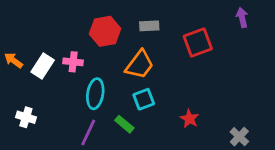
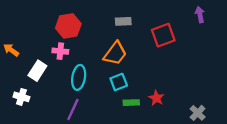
red hexagon: (105, 31) -> (68, 26), moved
white rectangle: (43, 66) -> (37, 71), moved
green rectangle: (124, 124) -> (131, 103), moved, turned -42

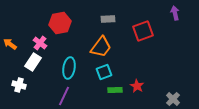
pink cross: (60, 51) -> (40, 43), moved, turned 32

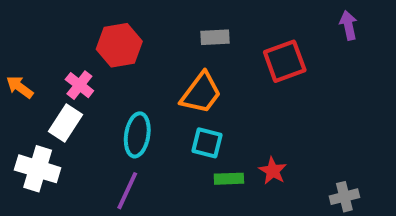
cyan square: (104, 72) -> (207, 143), turned 35
white cross: (19, 85) -> (38, 169), size x1.5
gray cross: (173, 99) -> (344, 197), turned 32

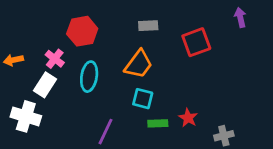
orange arrow: (20, 87) -> (13, 60), turned -48
cyan ellipse: (137, 135) -> (89, 77), moved
purple line: (127, 191) -> (106, 132), moved
gray cross: (344, 197) -> (224, 136), moved

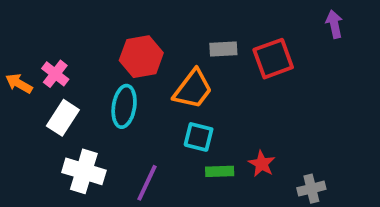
gray rectangle: (148, 26) -> (223, 49), moved
red hexagon: (82, 31) -> (141, 57), moved
pink cross: (55, 59) -> (55, 74), moved
orange arrow: (13, 60) -> (19, 83), turned 42
white cross: (26, 116) -> (84, 171), moved

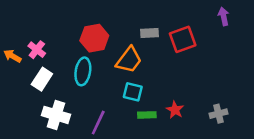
gray cross: (311, 189) -> (218, 114), moved

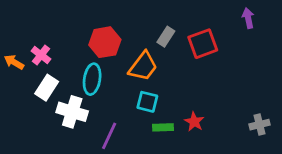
gray rectangle: (149, 33) -> (166, 37), turned -54
gray cross: (218, 114) -> (260, 125), moved
white cross: (56, 115) -> (72, 112), moved

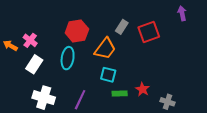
white cross: (72, 112) -> (44, 98), moved
gray cross: (260, 125) -> (167, 102), moved, turned 32

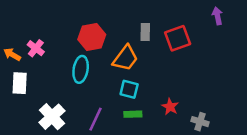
gray rectangle: (122, 27) -> (145, 32), turned -32
white rectangle: (34, 64) -> (20, 83), moved, turned -30
green rectangle: (120, 93) -> (133, 114), moved
white cross: (44, 98) -> (52, 117), turned 30

